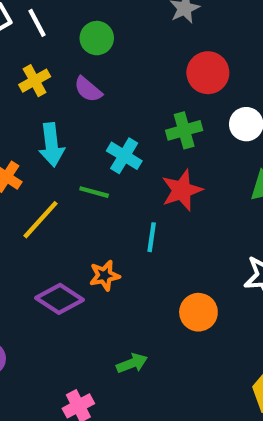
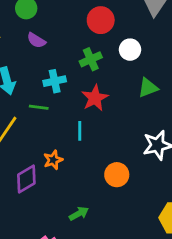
purple semicircle: (88, 89) -> (36, 40), moved
cyan cross: (124, 156) -> (55, 81), turned -35
purple diamond: (59, 299) -> (26, 179), turned -56

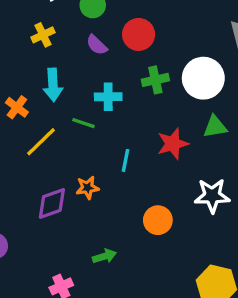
red circle: (101, 20) -> (139, 34), moved
white circle: (130, 50) -> (203, 78), size x1.6
red star: (95, 98) -> (173, 144), moved

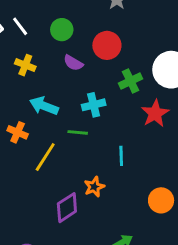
yellow cross: (43, 35) -> (25, 65), turned -30
cyan arrow: (53, 85) -> (44, 106), turned 128
red star: (173, 144) -> (155, 113), moved

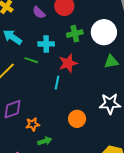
red star: (155, 113) -> (68, 63), moved
orange star: (94, 187) -> (33, 124), moved

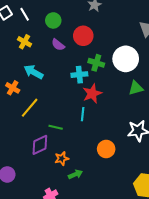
green cross: (75, 34) -> (96, 63), turned 35
cyan cross: (46, 44) -> (79, 75), moved
green line: (31, 60) -> (56, 127), moved

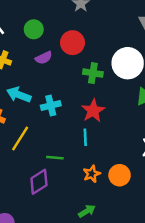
purple semicircle: (58, 45) -> (44, 58), turned -56
cyan cross: (79, 75) -> (51, 106), moved
orange star: (62, 159) -> (92, 174), moved

